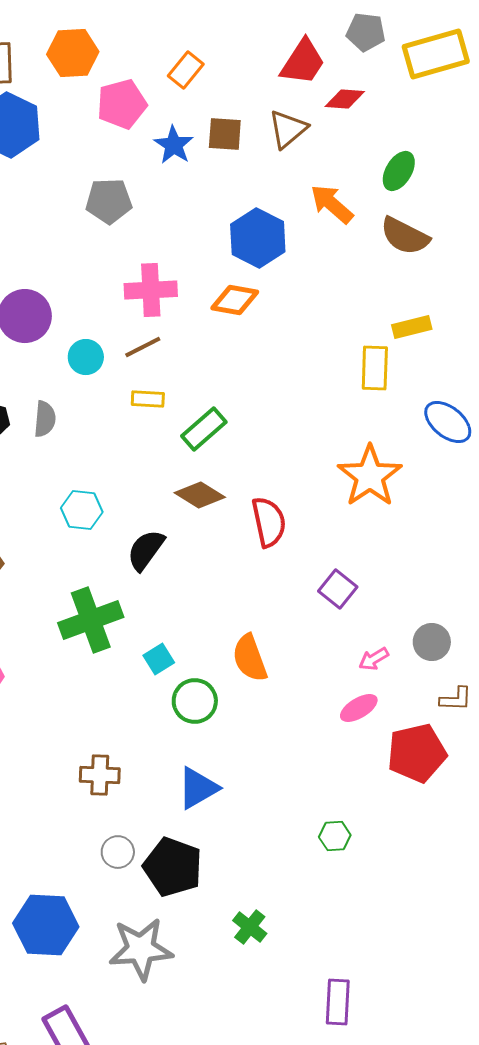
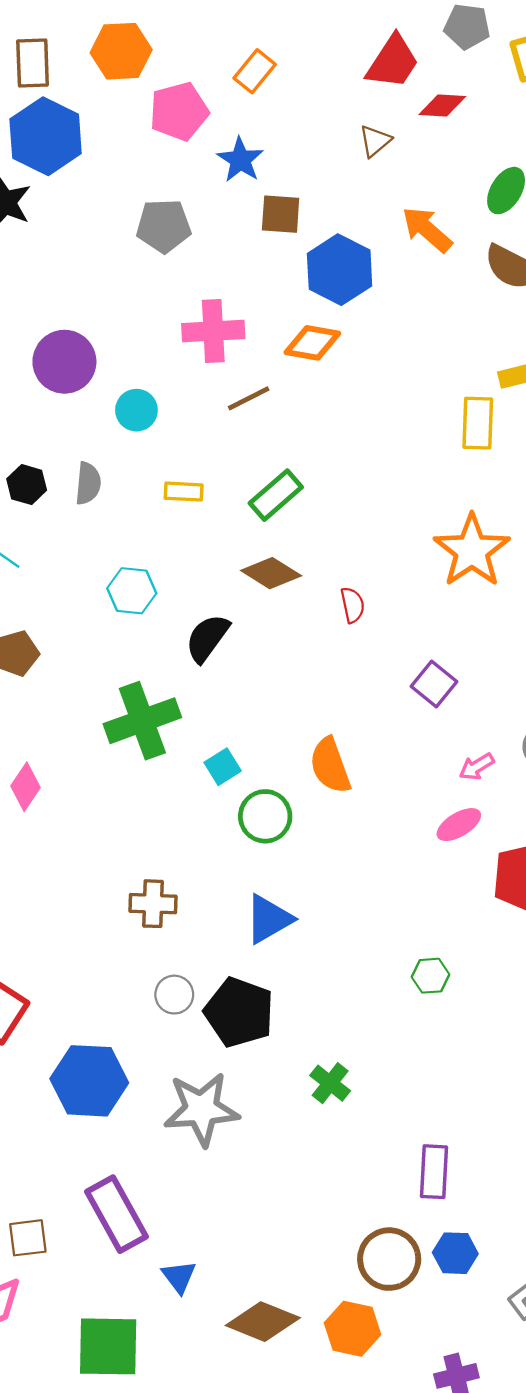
brown triangle: (288, 129) -> (375, 141), size x0.7
brown square: (225, 134) -> (281, 214), moved
brown line: (143, 347) -> (249, 398), moved
yellow rectangle: (148, 399) -> (184, 492), moved
red semicircle: (269, 522) -> (353, 605), size x0.6

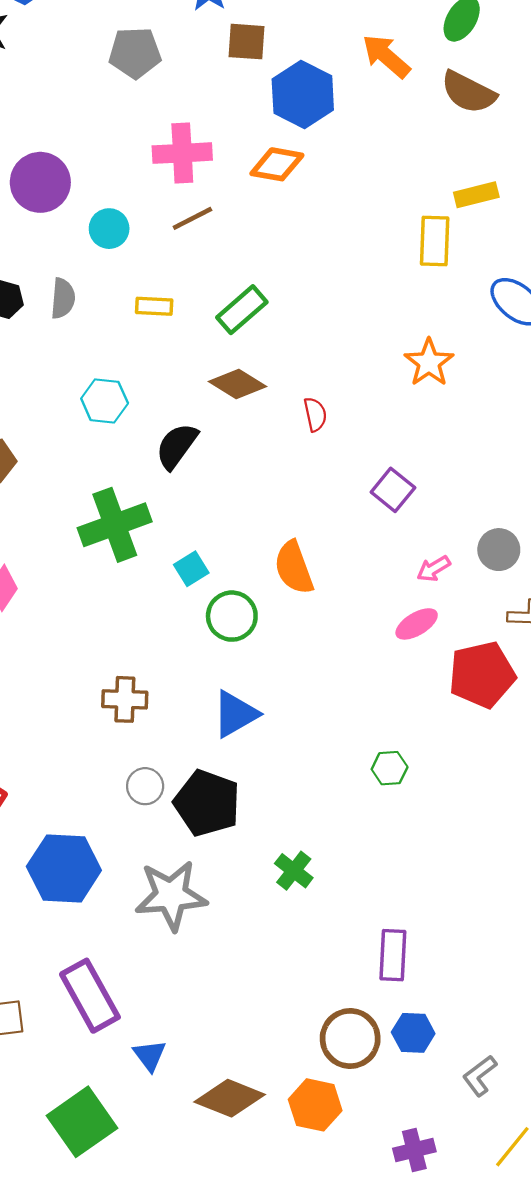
brown line: (249, 398) -> (192, 218), moved
orange star: (472, 551) -> (429, 363), size x0.7
green square: (108, 1346) -> (82, 1122), turned -36

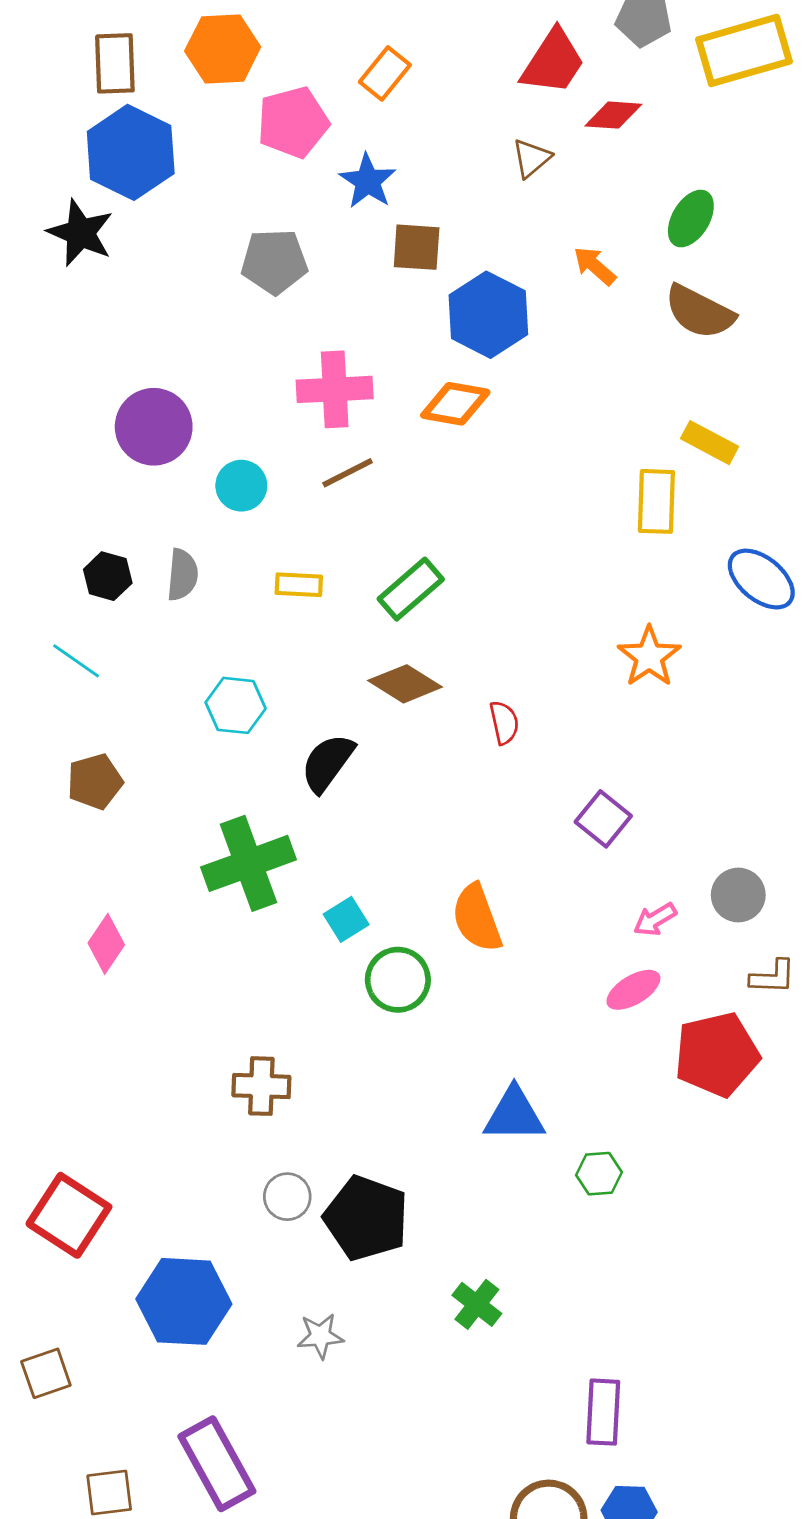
orange arrow: (386, 56) -> (595, 266), size x0.7
yellow rectangle: (476, 195) -> (710, 443), turned 42
blue triangle: (235, 714) -> (514, 1115), moved, turned 30
gray star: (171, 895) -> (320, 1336), size x0.5

